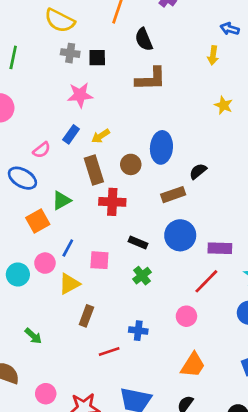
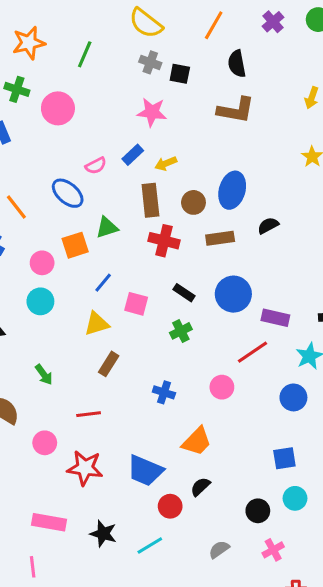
brown rectangle: (173, 195) -> (220, 238), moved
pink circle: (45, 263) -> (42, 263), moved
red line: (109, 351) -> (89, 414), moved
orange trapezoid: (193, 365) -> (197, 441), moved

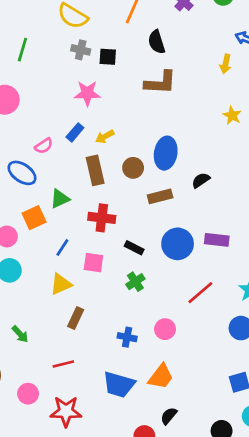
red cross: (164, 241) -> (102, 218), moved
purple rectangle: (275, 318) -> (217, 240), moved
pink circle: (222, 387) -> (165, 329), moved
blue trapezoid: (145, 471) -> (119, 385), moved

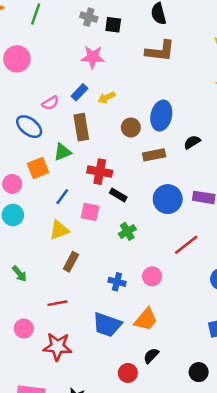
brown rectangle: (95, 170) -> (81, 127), moved
black rectangle: (134, 248) -> (118, 195), moved

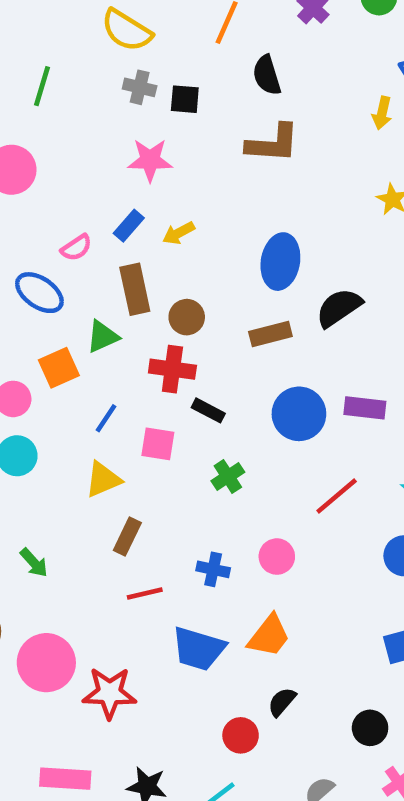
brown circle: (131, 127) -> (187, 317), moved
black semicircle: (192, 142) -> (339, 308), size x1.5
red line: (57, 303) -> (145, 593), moved
pink circle: (24, 328) -> (46, 663), size x1.6

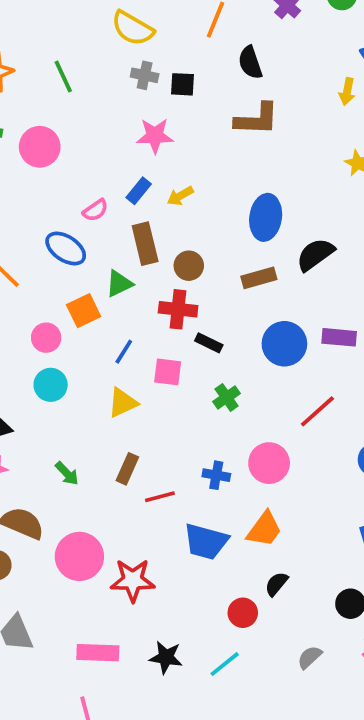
green line: (42, 86) -> (63, 76), turned -40
brown rectangle: (127, 537) -> (127, 469), moved
pink circle: (277, 557) -> (269, 463), size x1.4

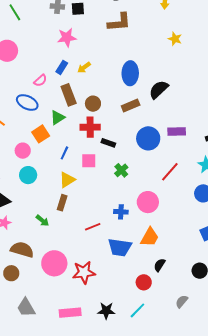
brown rectangle: (127, 469) -> (62, 203), moved

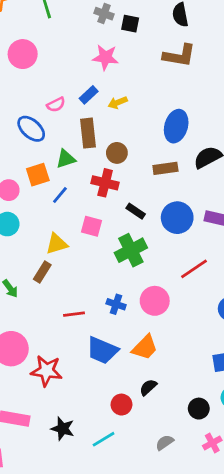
black rectangle: (108, 143) -> (136, 211), moved
blue line: (64, 153) -> (60, 195), moved
green cross: (121, 170) -> (131, 250), size x1.6

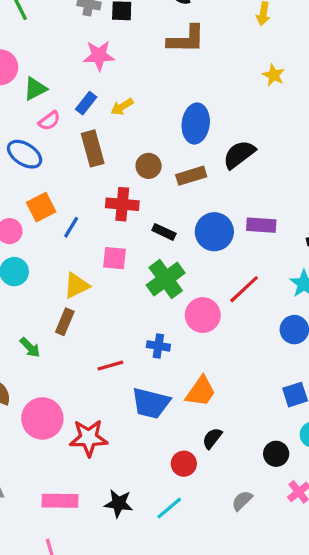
brown circle: (117, 153) -> (149, 166), moved
green triangle: (66, 159) -> (35, 89), moved
pink circle: (155, 301) -> (203, 315), moved

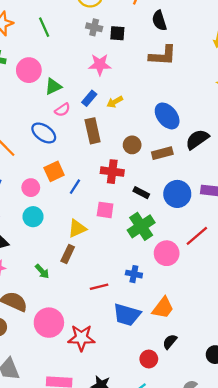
blue ellipse: (196, 124) -> (167, 116), turned -48

